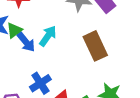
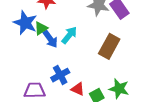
brown rectangle: (95, 46) -> (109, 46), turned 50

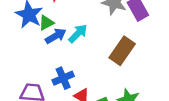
blue arrow: (50, 39) -> (56, 36), turned -90

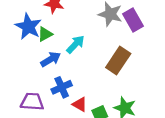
blue arrow: (56, 36) -> (51, 59), moved

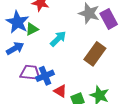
blue arrow: (51, 59) -> (15, 48), moved
purple trapezoid: (32, 102) -> (30, 73), moved

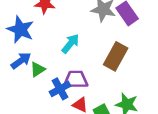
green triangle: (32, 29) -> (38, 69), moved
purple trapezoid: (30, 73) -> (76, 80), moved

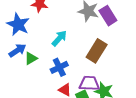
purple trapezoid: (76, 80) -> (89, 83), moved
blue cross: (60, 89) -> (59, 67), moved

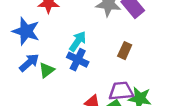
brown rectangle: (97, 51) -> (125, 51), size x0.6
blue cross: (59, 67) -> (78, 60), moved, turned -30

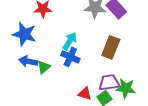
brown rectangle: (125, 51) -> (111, 47), size x1.5
blue arrow: (29, 63) -> (28, 61), turned -126

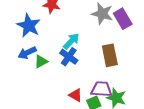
brown rectangle: (111, 47) -> (110, 55), turned -45
blue arrow: (28, 61) -> (27, 53), turned -48

